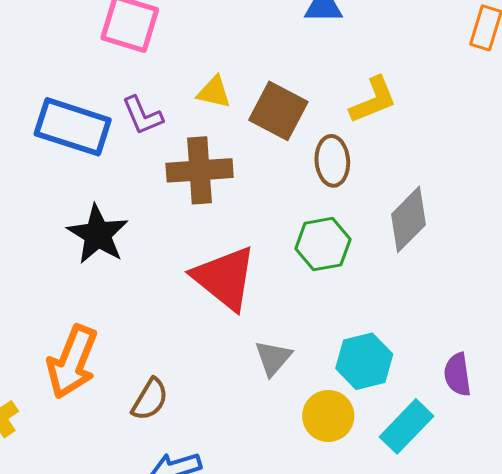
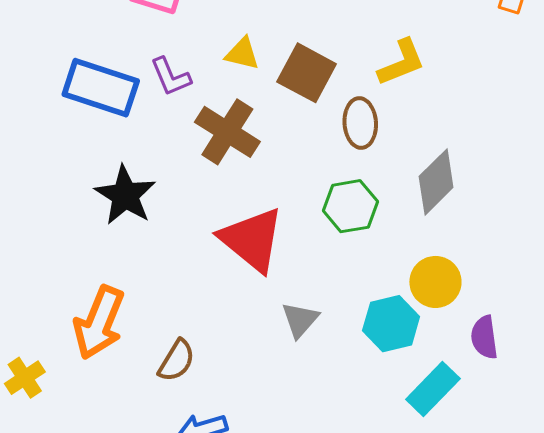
brown cross: (200, 170) -> (227, 132), turned 36
yellow circle: (328, 416) -> (435, 282), moved

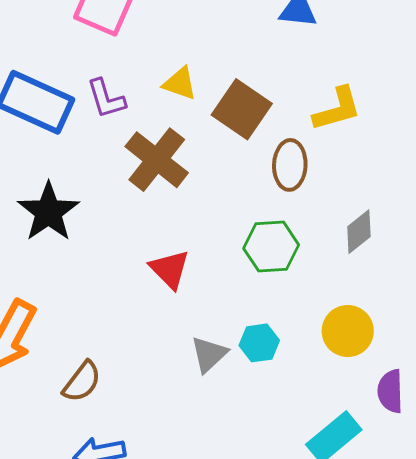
gray diamond: (436, 182) -> (359, 232), size x0.7
red triangle: (252, 240) -> (170, 269), size x0.6
cyan hexagon: (391, 324) -> (259, 343), moved, size x0.7

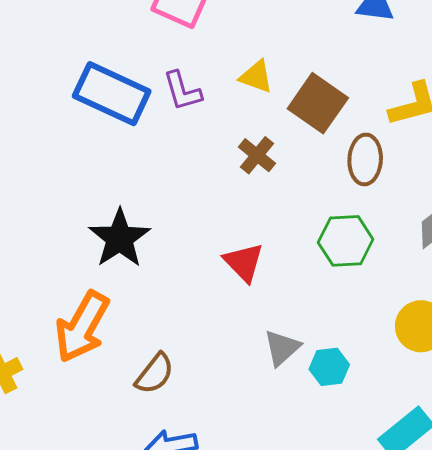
brown cross: (157, 160) -> (257, 155), moved, size x0.6
black star: (48, 212) -> (120, 238), moved
cyan hexagon: (259, 343) -> (329, 367), moved

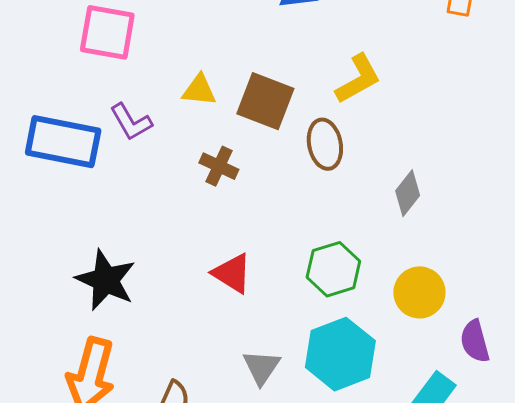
green hexagon: (346, 241) -> (333, 269), moved
gray triangle: (282, 348) -> (261, 367), moved
cyan hexagon: (329, 367) -> (340, 354), size x1.8

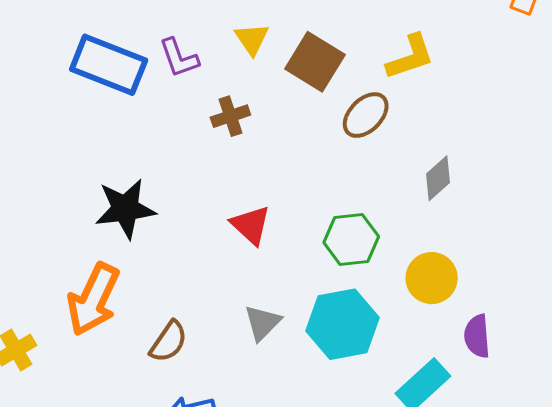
yellow triangle: (199, 90) -> (252, 39), turned 39
brown ellipse: (325, 144) -> (366, 115), turned 45
brown cross: (219, 166) -> (230, 116), moved, turned 36
black star: (106, 280) -> (125, 209), turned 30

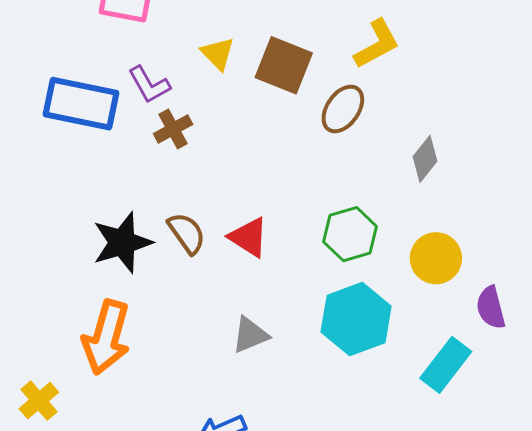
brown cross: (230, 116) -> (173, 129), moved
gray triangle: (262, 323) -> (250, 335), moved, turned 33
brown semicircle: (169, 342) -> (187, 233), moved, turned -60

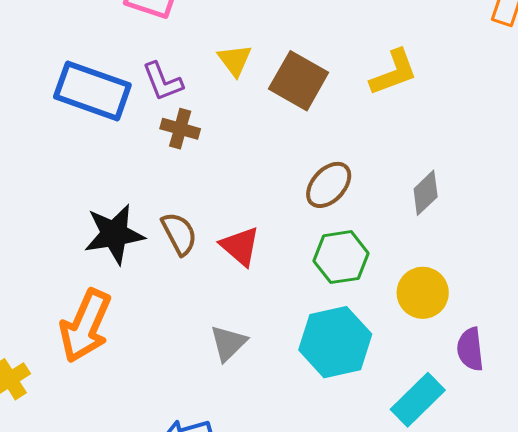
brown ellipse: (343, 109) -> (329, 185), moved
brown cross: (173, 129) -> (180, 129), turned 36
gray triangle: (250, 335) -> (228, 343), turned -30

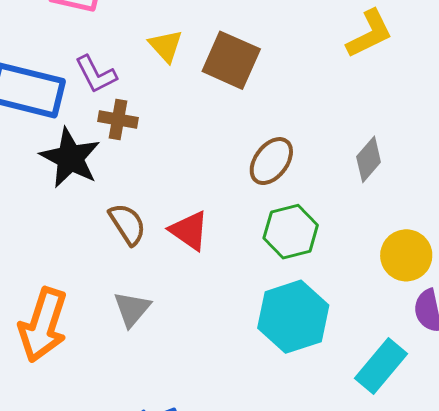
yellow L-shape: (394, 73) -> (369, 34), moved
black star: (114, 234) -> (70, 158), moved, turned -30
yellow circle: (423, 293) -> (406, 255), moved
gray triangle: (228, 343) -> (132, 309), moved

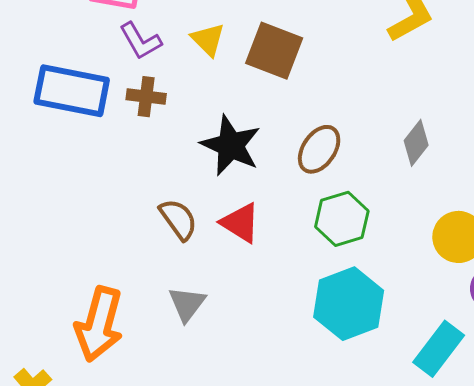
purple L-shape: (96, 74) -> (140, 41), moved
brown cross: (118, 119) -> (146, 97), moved
black star: (70, 158) -> (231, 145), moved

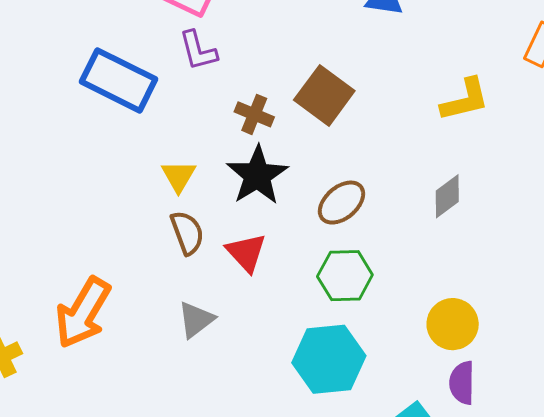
yellow triangle: (208, 40) -> (179, 176), moved
brown cross: (146, 97) -> (254, 114), moved
gray diamond: (416, 143) -> (447, 196), moved
gray triangle: (187, 304) -> (196, 320), moved

